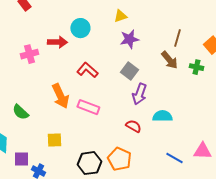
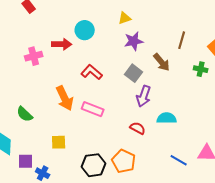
brown arrow: (169, 60) -> (162, 62), moved

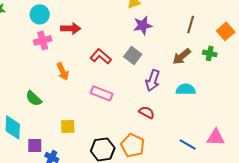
cyan circle: (85, 30) -> (40, 14), moved
brown arrow: (162, 62) -> (182, 56), moved, turned 90
gray square: (134, 73) -> (133, 55), moved
orange arrow: (65, 98) -> (63, 71), moved, size x0.7
cyan semicircle: (167, 118) -> (186, 89), moved

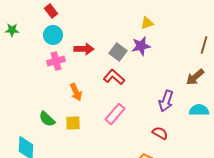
purple star: (143, 25) -> (141, 46), moved
gray square: (133, 55) -> (118, 52), moved
pink rectangle: (102, 93) -> (115, 114), turned -70
yellow square: (68, 126) -> (73, 123), moved

